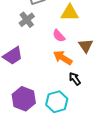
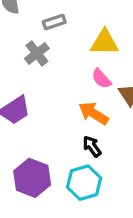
pink semicircle: (59, 36) -> (101, 79), moved
black arrow: (75, 79) -> (92, 146), moved

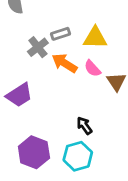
gray rectangle: (54, 22) -> (60, 34), moved
orange arrow: (94, 113) -> (64, 63), moved

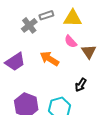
orange arrow: (64, 63) -> (49, 59), moved
black arrow: (84, 126) -> (81, 85), moved, turned -112

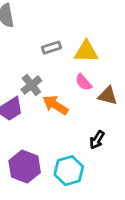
gray cross: (29, 25) -> (31, 85), moved
brown triangle: (89, 52) -> (108, 96), turned -42

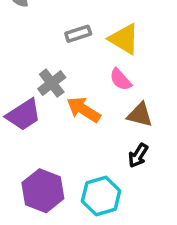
yellow triangle: (86, 52) -> (124, 39), turned 30
brown triangle: (108, 96) -> (140, 115), moved

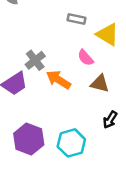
gray rectangle: (78, 34) -> (77, 19), moved, turned 30
yellow triangle: (124, 39) -> (107, 34), moved
black arrow: (138, 155) -> (110, 120), moved

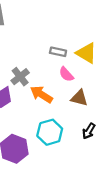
gray rectangle: (77, 19) -> (58, 52), moved
cyan hexagon: (71, 143) -> (50, 132), moved

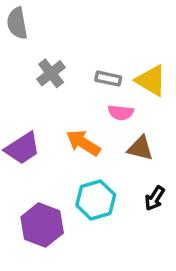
pink semicircle: (66, 74) -> (121, 113), turned -42
gray cross: (20, 77) -> (51, 73), moved

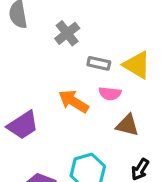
gray cross: (51, 73) -> (67, 33), moved
orange arrow: (83, 143) -> (74, 101), moved

